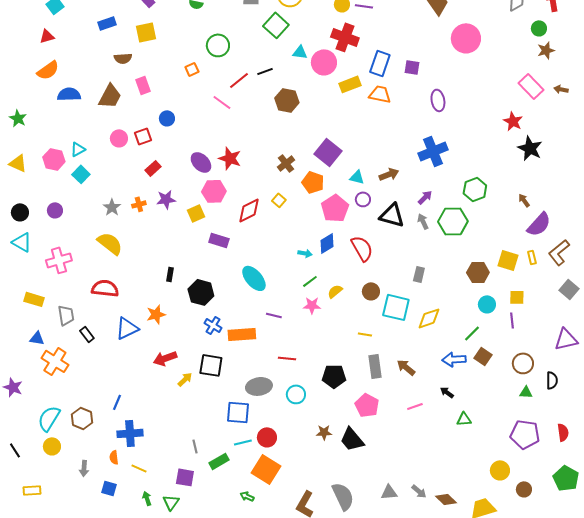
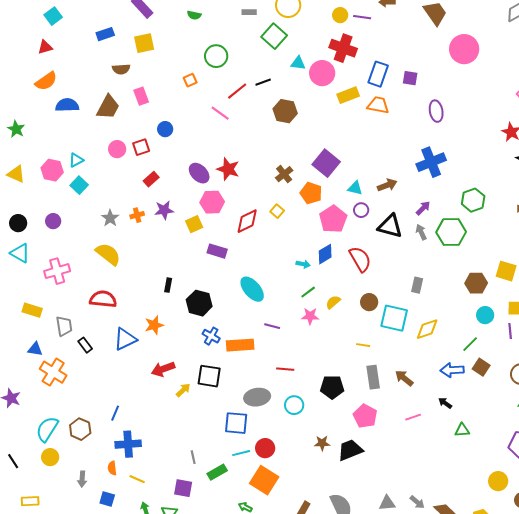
black trapezoid: (352, 439) -> (350, 450), turned 108

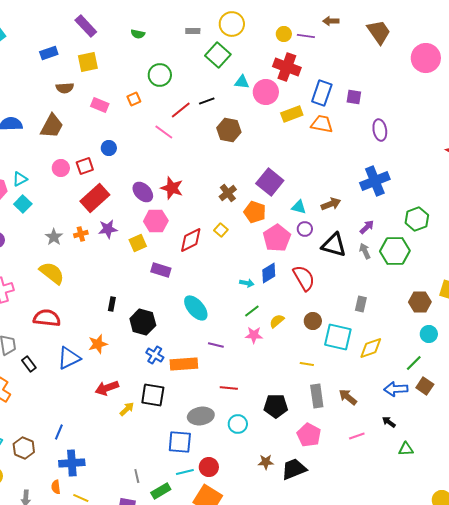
pink circle: (464, 49) -> (426, 58), moved
pink rectangle: (141, 96) -> (100, 105), moved, turned -48
red rectangle: (151, 179) -> (95, 198), size x1.8

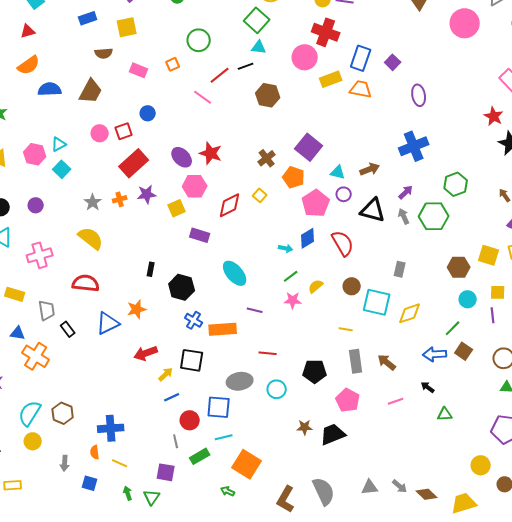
cyan triangle: (242, 82) -> (259, 47), moved
purple square: (354, 97) -> (393, 62), turned 35
blue line: (59, 432) -> (172, 397), moved, turned 42
red circle: (209, 467) -> (190, 420), moved

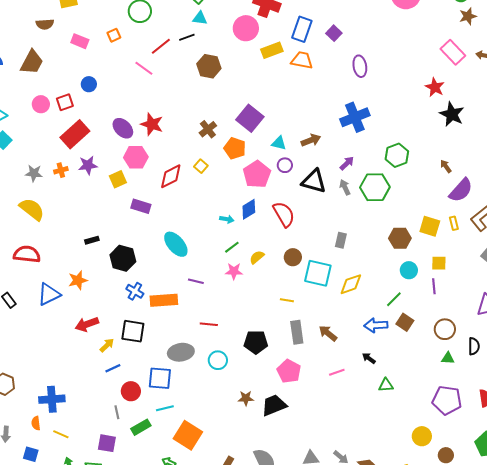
gray star: (93, 202) -> (34, 173), turned -30
black rectangle: (151, 269) -> (92, 240), turned 64

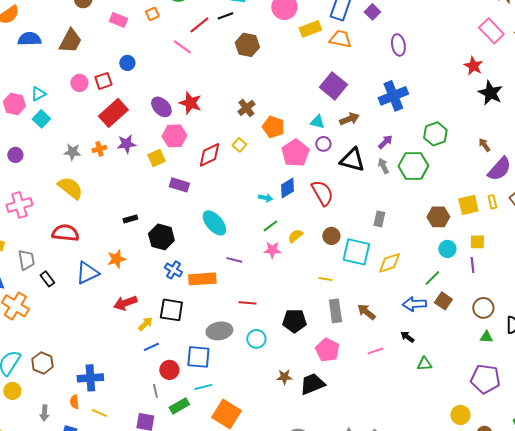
purple square: (250, 118) -> (333, 86), moved
yellow square: (430, 226) -> (468, 205), turned -30

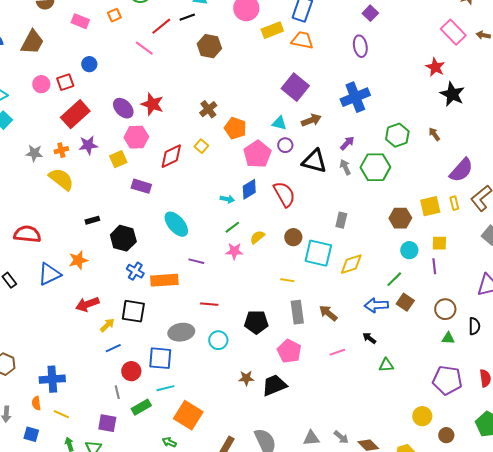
purple square: (372, 12) -> (370, 13), moved
brown arrow: (484, 145) -> (434, 134), moved
yellow semicircle: (70, 188) -> (61, 179), moved

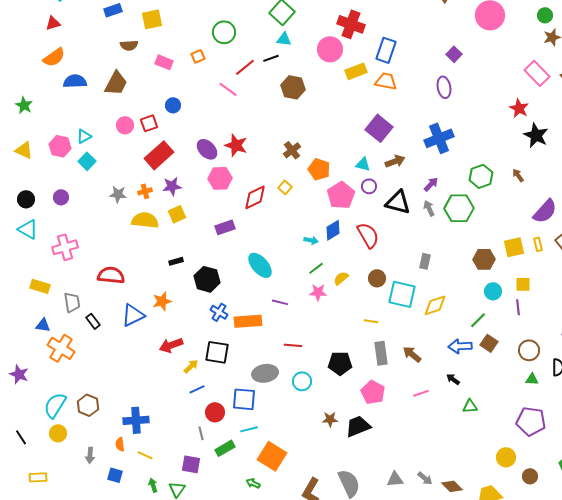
yellow square: (118, 159) -> (177, 214), moved
yellow semicircle: (61, 179) -> (145, 220), turned -32
purple rectangle: (141, 186) -> (225, 227), turned -36

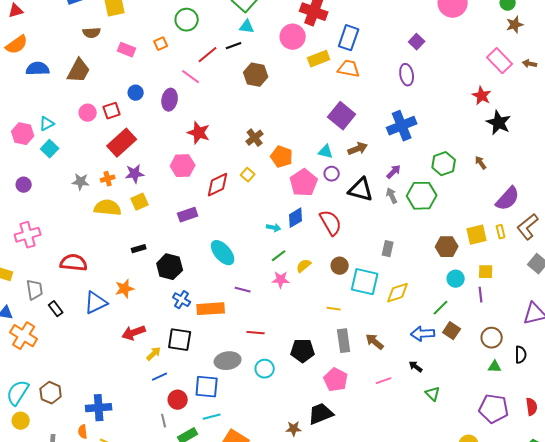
purple ellipse: (207, 149) -> (170, 100), moved, turned 55
green triangle: (470, 406) -> (433, 394), turned 49
brown star: (330, 419) -> (294, 429), moved

